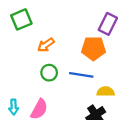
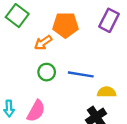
green square: (21, 19) -> (17, 16), turned -30
orange pentagon: (93, 48) -> (65, 25), moved

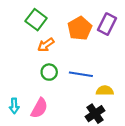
green square: (17, 16) -> (36, 20), moved
orange pentagon: (65, 25) -> (80, 28), moved, turned -30

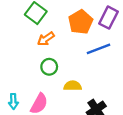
blue line: (81, 74) -> (98, 49), moved, turned -30
yellow semicircle: (105, 91) -> (73, 86), moved

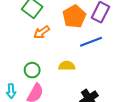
green circle: (49, 67) -> (32, 70), moved
yellow semicircle: (73, 86) -> (67, 66), moved

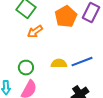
blue line: (91, 42) -> (82, 62), moved

